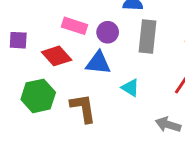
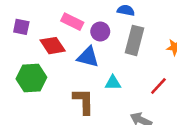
cyan triangle: (130, 88) -> (113, 83), turned -42
brown L-shape: (83, 108) -> (84, 101), moved

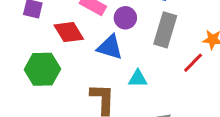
red line: (158, 86) -> (193, 63), moved

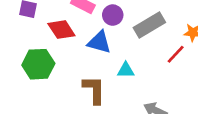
gray rectangle: (165, 30) -> (149, 25), turned 44

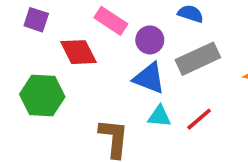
blue triangle: (99, 42) -> (149, 78), moved
red line: (176, 54) -> (199, 119), moved

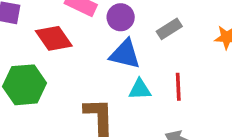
gray rectangle: (198, 59) -> (169, 29), size x0.6
red line: (199, 119) -> (178, 87), turned -44

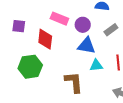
red diamond: (54, 38) -> (45, 39), turned 45

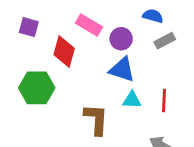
gray rectangle: (111, 30) -> (165, 41), moved

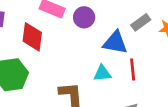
gray rectangle: (165, 41) -> (141, 22), moved
blue triangle: (122, 70) -> (115, 43), moved

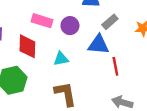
gray rectangle: (141, 22) -> (110, 22), moved
cyan triangle: (102, 73) -> (61, 59), moved

